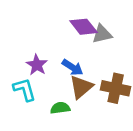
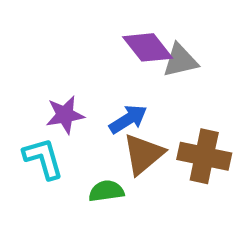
purple star: (37, 65) -> (65, 115), turned 30
blue arrow: (72, 67) -> (128, 119), turned -65

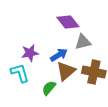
gray triangle: (180, 61) -> (83, 42), moved
green semicircle: (106, 191) -> (49, 88), turned -42

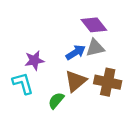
purple diamond: (68, 22) -> (94, 25), moved
blue arrow: (59, 55) -> (76, 52), moved

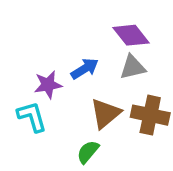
blue arrow: (76, 52) -> (85, 69), moved
green semicircle: (56, 101) -> (88, 152), moved

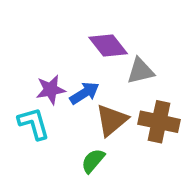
purple diamond: (131, 35) -> (108, 46), moved
blue arrow: (85, 69) -> (84, 93), moved

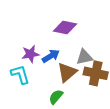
purple diamond: (108, 46) -> (65, 27), turned -40
gray triangle: (140, 71) -> (84, 57), moved

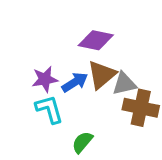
brown triangle: (67, 72) -> (102, 75), moved
cyan L-shape: (20, 74) -> (49, 109), moved

